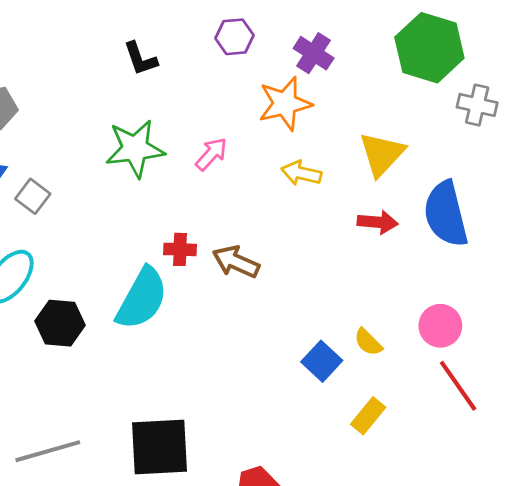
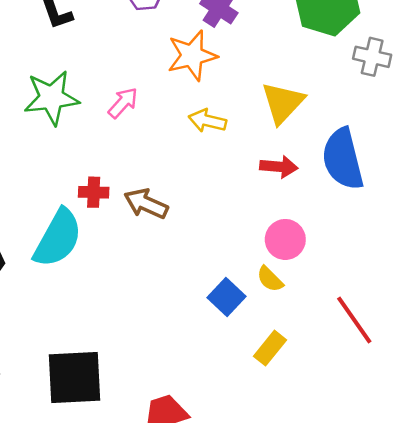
pink circle: (440, 326) -> (285, 239), moved

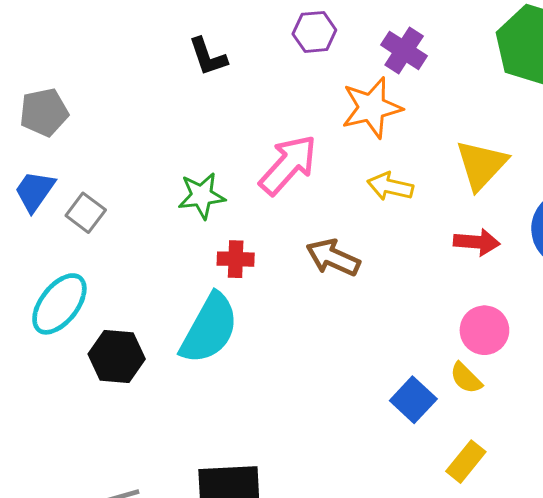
green star: (51, 98) -> (202, 196), moved, size x0.7
pink arrow: (123, 103) -> (288, 165), size x1.6
red cross: (94, 192) -> (236, 259), moved
brown arrow: (146, 204) -> (333, 258), moved

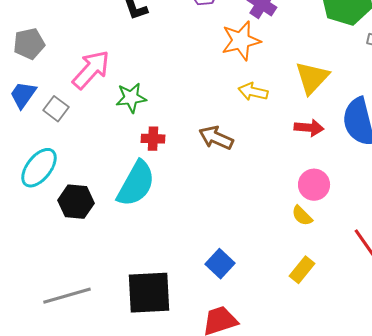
pink arrow: (288, 165) -> (91, 70), moved
blue square: (413, 400) -> (220, 264), moved

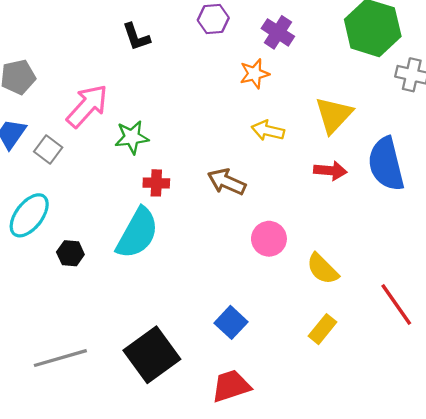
orange star: (241, 41) -> (254, 74), size x0.7
pink circle: (314, 185) -> (269, 239), moved
black hexagon: (76, 202) -> (70, 253), size x0.7
yellow semicircle: (302, 216) -> (323, 269), size x1.4
black square: (149, 293) -> (152, 355), turned -33

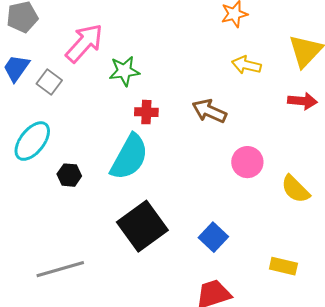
yellow rectangle: (323, 329) -> (283, 266), moved, turned 64
black square: (152, 355) -> (142, 226), moved

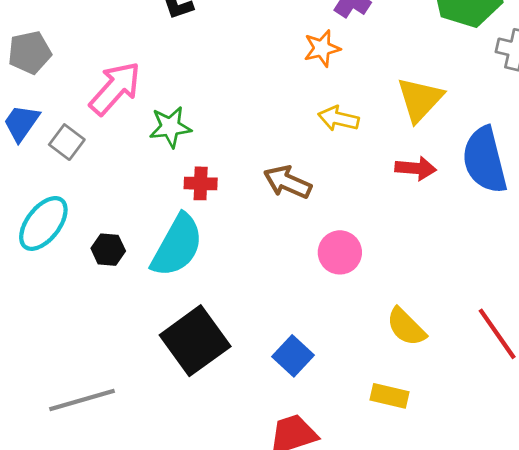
black hexagon: (69, 175) -> (108, 250), moved
yellow semicircle: (295, 189) -> (406, 327), moved

